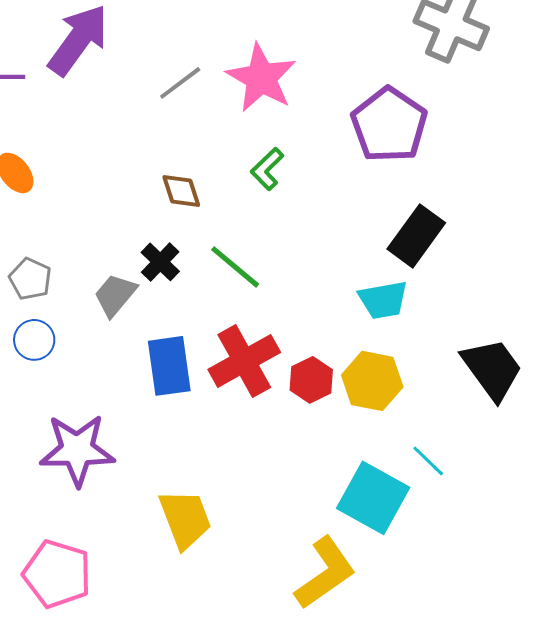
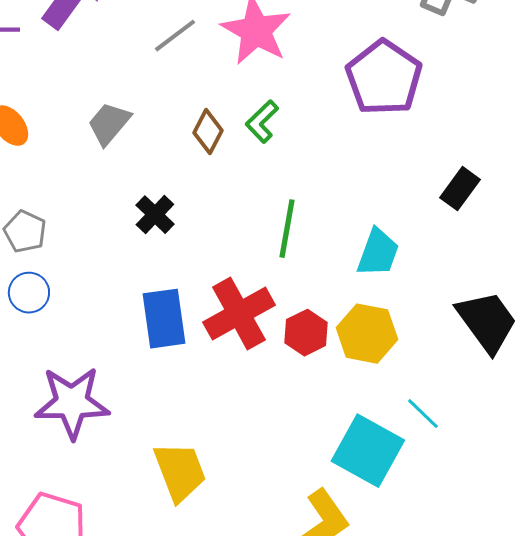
brown diamond: (181, 191) -> (208, 132), moved, turned 45
black rectangle: (416, 236) -> (460, 189), moved, size x0.7
green line: (235, 267) -> (287, 229), moved, turned 60
gray trapezoid: (115, 295) -> (109, 124), moved
cyan trapezoid: (383, 300) -> (378, 253), turned -60

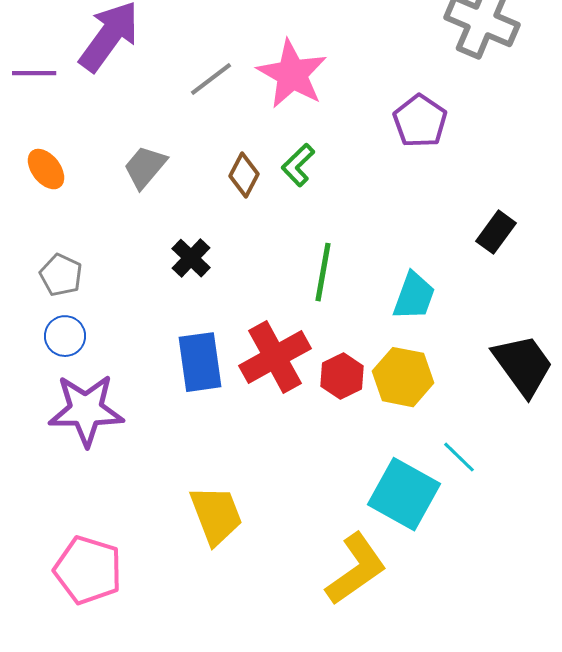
purple pentagon: (384, 78) -> (420, 121), size x0.7
purple star: (72, 403) -> (86, 410), moved

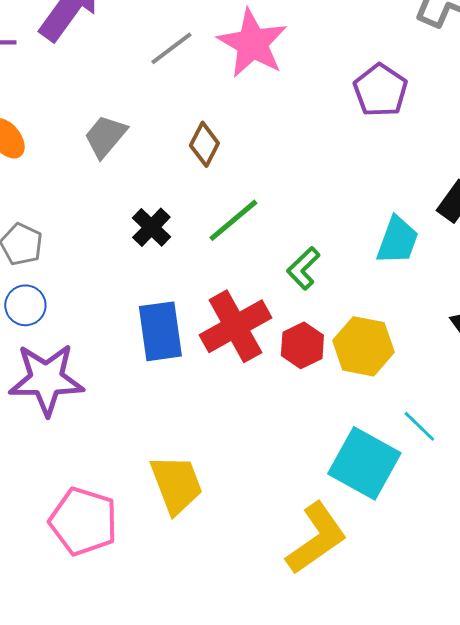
green L-shape: (298, 165) -> (303, 268), moved
green line: (323, 272) -> (233, 220), moved, turned 40
cyan trapezoid: (414, 296) -> (397, 240), moved
pink pentagon: (88, 570) -> (83, 521), moved

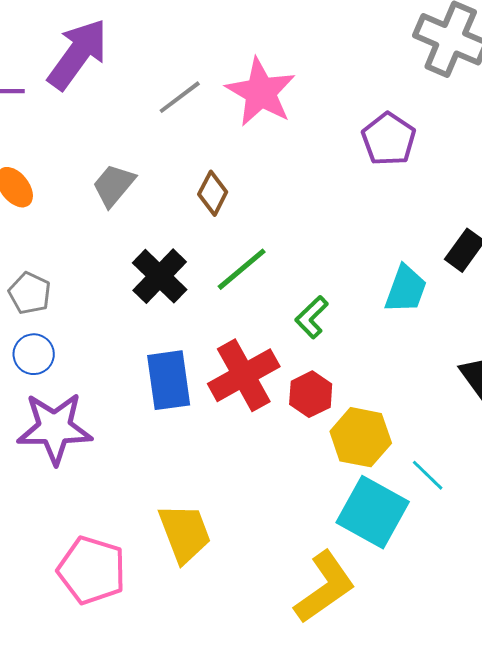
black cross: (151, 227) -> (160, 276), size x1.4
yellow hexagon: (363, 346) -> (361, 437), moved

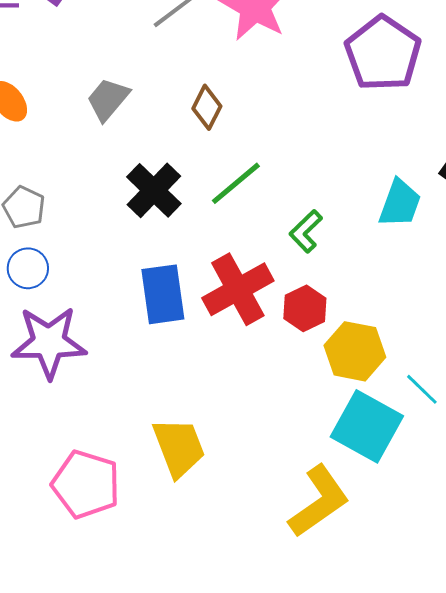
purple pentagon: (389, 139) -> (383, 53), size x1.4

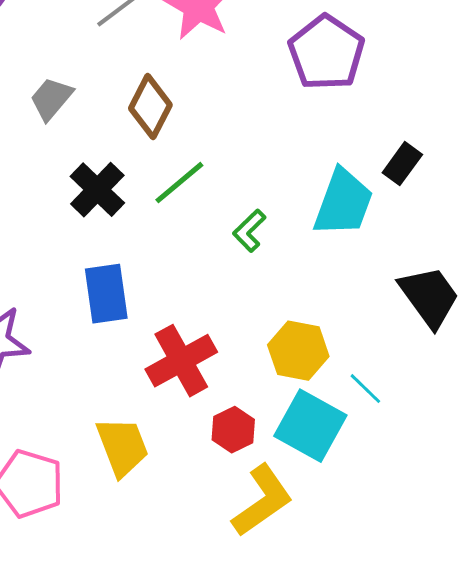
brown diamond: (207, 107) -> (150, 107), size x1.4
cyan trapezoid: (400, 203) -> (343, 203), size x1.4
red cross: (238, 289) -> (181, 361), moved
red hexagon: (305, 308) -> (233, 430), moved

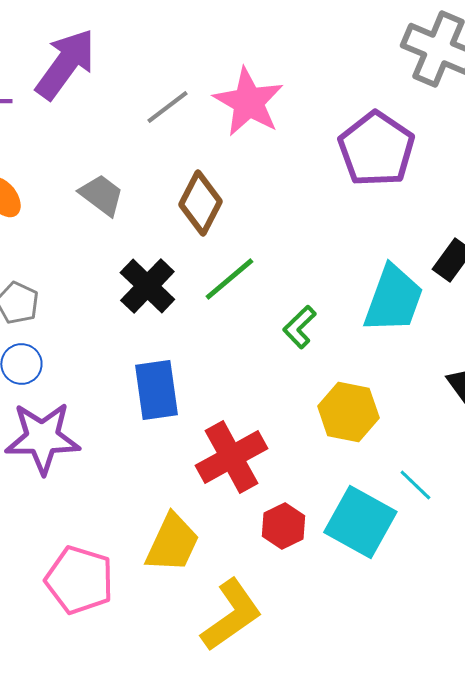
gray trapezoid: (51, 99) -> (101, 195), turned 87
yellow hexagon: (298, 351) -> (348, 412), moved
yellow trapezoid: (122, 447) -> (172, 543), turned 46
yellow L-shape: (262, 501) -> (231, 615), moved

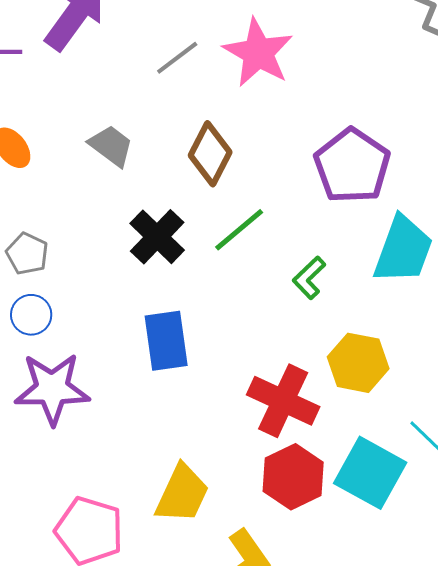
purple pentagon: (376, 149) -> (352, 166), moved
red cross: (231, 457) -> (283, 401), moved, turned -36
red hexagon: (283, 526) -> (293, 477), size x1.4

